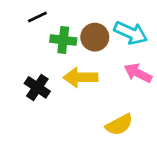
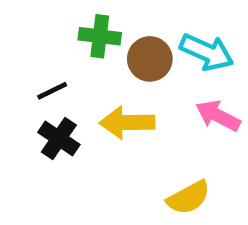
black line: (37, 17) -> (52, 91), moved
green cross: (63, 40) -> (100, 36), moved

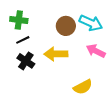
green cross: (100, 36) -> (19, 20), moved

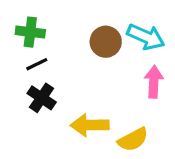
pink arrow: (96, 51) -> (154, 82), turned 66
yellow arrow: (56, 54) -> (90, 125), moved

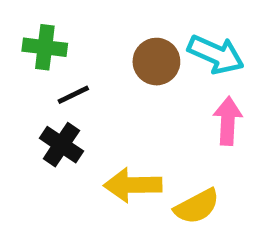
black line: (37, 64) -> (73, 95), moved

